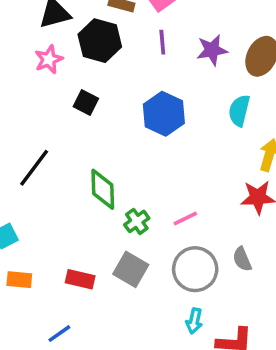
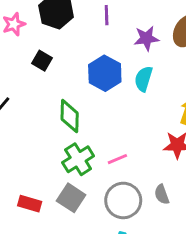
purple star: (212, 50) -> (146, 38), moved
cyan semicircle: (239, 111) -> (144, 79), moved
green diamond: (103, 189) -> (70, 116), moved
green cross: (137, 221) -> (78, 159), size x1.5

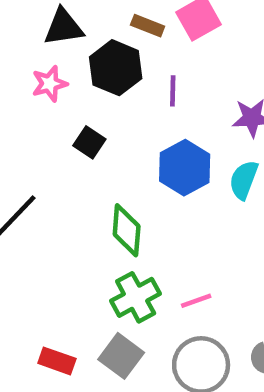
purple line: (107, 15) -> (173, 91), moved

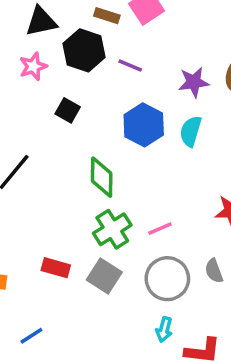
purple line: (173, 91) -> (130, 65), turned -65
red rectangle: (57, 361) -> (56, 268), moved

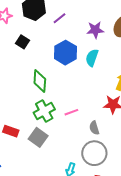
purple line: (130, 65) -> (60, 18), turned -64
gray semicircle: (214, 271) -> (94, 128), moved
gray circle: (167, 279) -> (94, 153), moved

